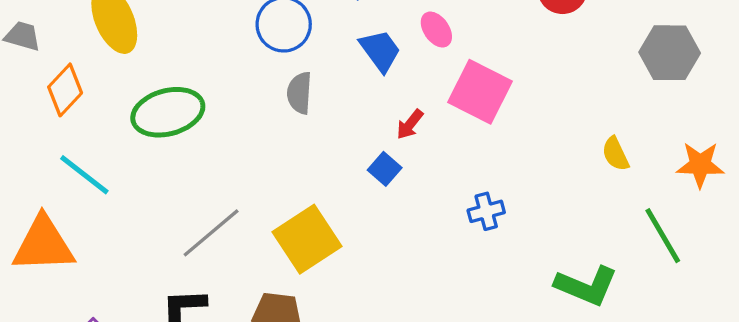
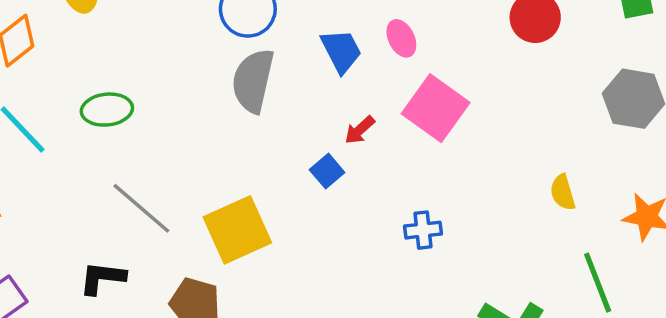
gray semicircle: (299, 93) -> (253, 81), size x1.5
green ellipse: (168, 112) -> (107, 110), moved, size x0.7
gray line: (211, 233) -> (141, 208), turned 72

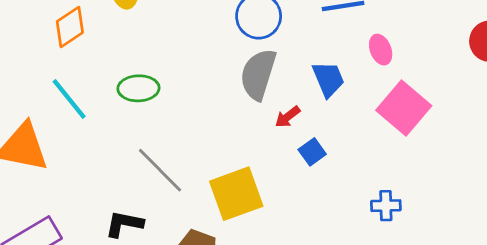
blue trapezoid: (341, 51) -> (328, 79), moved
red arrow: (360, 130) -> (287, 117), moved

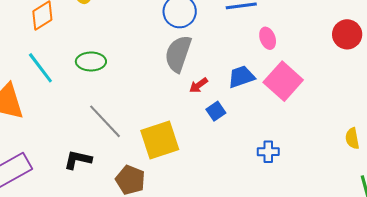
blue trapezoid: (328, 79) -> (241, 77), moved, turned -88

